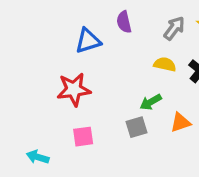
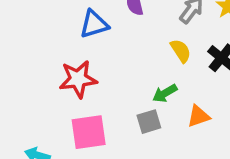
yellow semicircle: (165, 64) -> (181, 51), turned 45
pink square: (83, 137) -> (89, 132), size x1.5

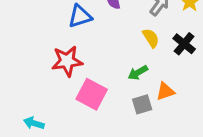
gray square: (149, 122) -> (142, 104), moved
pink square: (89, 132) -> (92, 94), moved, turned 36

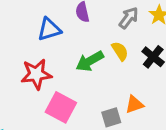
green arrow: (138, 73) -> (90, 61), moved, size x1.4

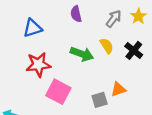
blue triangle: (49, 29) -> (32, 28), moved
green arrow: (90, 61) -> (82, 54), turned -130

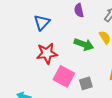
blue triangle: (32, 28) -> (42, 22), turned -30
gray square: (100, 100) -> (86, 83), moved

